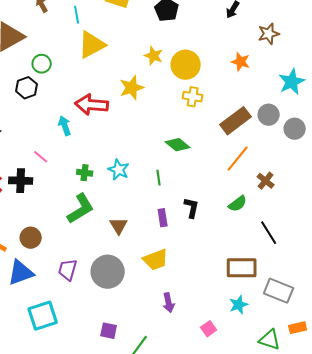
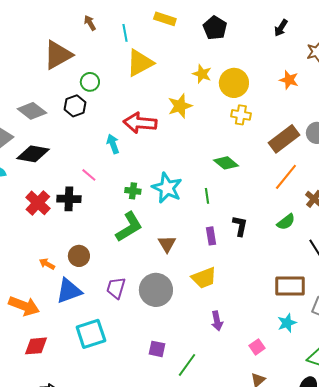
cyan star: (119, 170) -> (167, 188), size x1.4

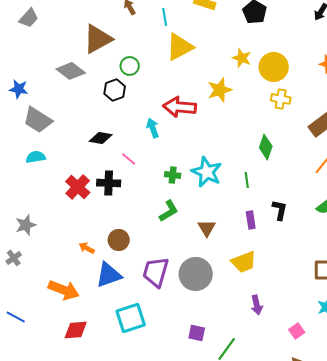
gray diamond: (32, 111) -> (71, 71), moved
black diamond: (33, 154) -> (101, 138), moved, size x0.7
green diamond: (226, 163) -> (266, 147), turned 70
green L-shape: (129, 227) -> (169, 211), size x0.7
purple trapezoid: (116, 288) -> (156, 272), size x1.4

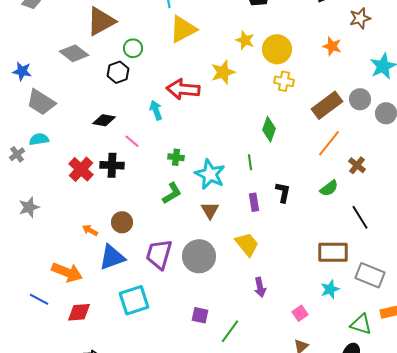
cyan star: (207, 172) -> (210, 174), moved
gray cross: (14, 258) -> (17, 154), moved
yellow trapezoid: (244, 262) -> (247, 244), turned -108
blue line: (16, 317) -> (39, 299), moved

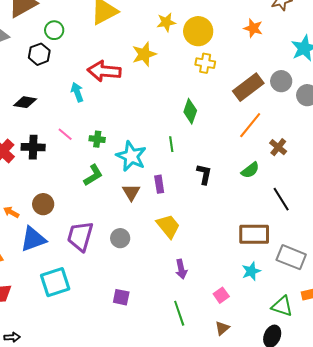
yellow star: (245, 40) -> (166, 22), turned -30
pink line: (132, 141) -> (65, 134), moved
purple rectangle: (254, 202) -> (159, 184), moved
gray circle: (199, 256) -> (120, 238), size x0.6
green line: (230, 331) -> (179, 313), moved, turned -55

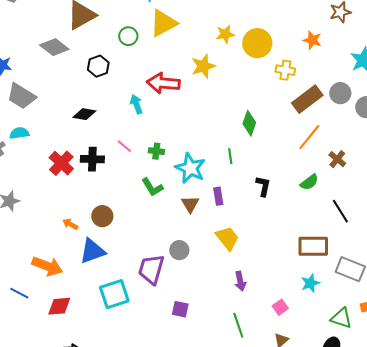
green circle: (54, 30) -> (128, 36), moved
yellow cross: (205, 63) -> (285, 70), moved
green L-shape: (93, 175) -> (152, 187), turned 90
purple trapezoid: (80, 236) -> (151, 269), moved

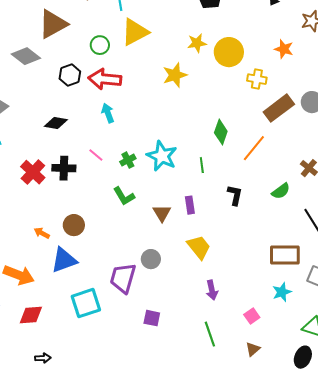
red arrow: (163, 83) -> (105, 79), moved
orange line: (309, 137) -> (254, 148), moved
green cross: (156, 151) -> (128, 160), turned -35
cyan star: (190, 168) -> (162, 156), moved

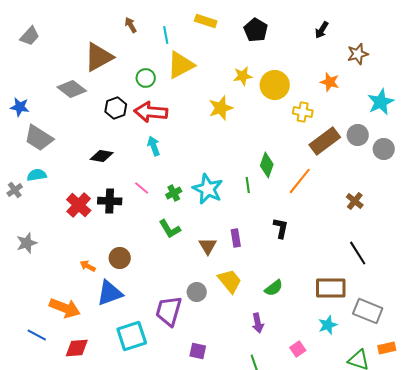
green line: (202, 165) -> (248, 185), moved
green semicircle: (281, 191) -> (274, 288), moved
yellow trapezoid: (199, 247) -> (230, 281), moved

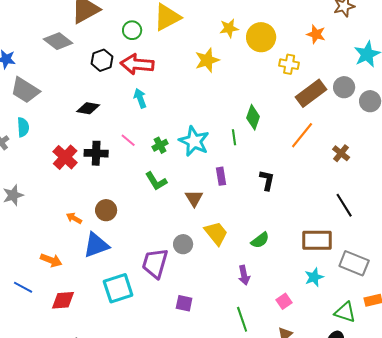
cyan semicircle: (37, 175) -> (23, 127), turned 96
orange line: (300, 181) -> (302, 135), moved
purple rectangle: (236, 238) -> (221, 176), moved
orange arrow: (65, 308) -> (51, 260), size x0.7

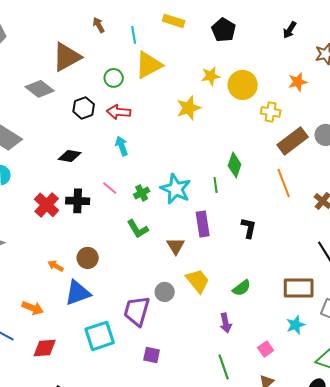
orange star: (316, 34) -> (298, 82), turned -30
red arrow: (137, 64) -> (119, 112), size x0.7
orange line: (302, 135) -> (284, 183), turned -60
purple rectangle: (221, 176) -> (203, 224), size x1.4
purple square: (184, 303) -> (152, 355), moved

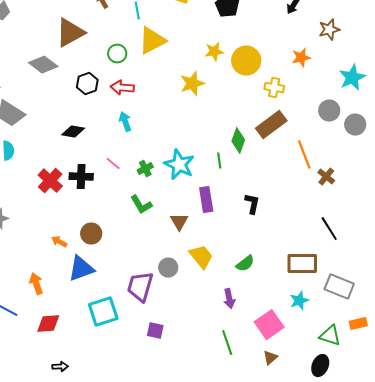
brown rectangle: (293, 141) -> (271, 125), moved
orange line: (284, 183) -> (304, 155), moved
orange arrow: (33, 308) -> (36, 284), turned -130
pink square: (266, 349) -> (269, 325), size x1.8

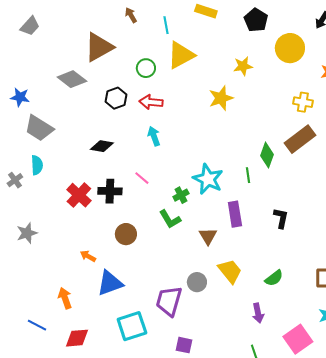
yellow circle: (246, 61) -> (290, 48), moved
green cross: (145, 169) -> (181, 195), moved
brown circle: (91, 234) -> (126, 234), moved

